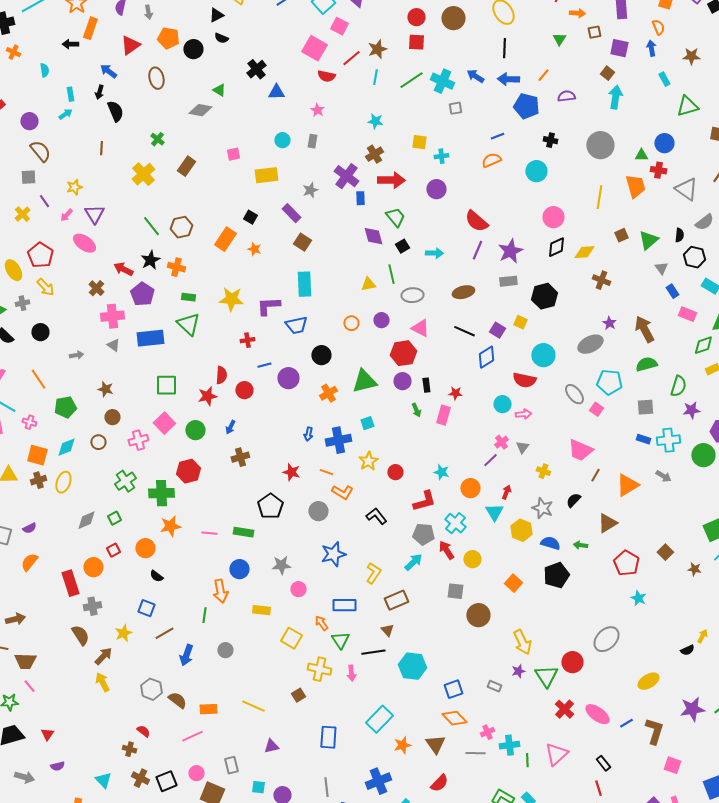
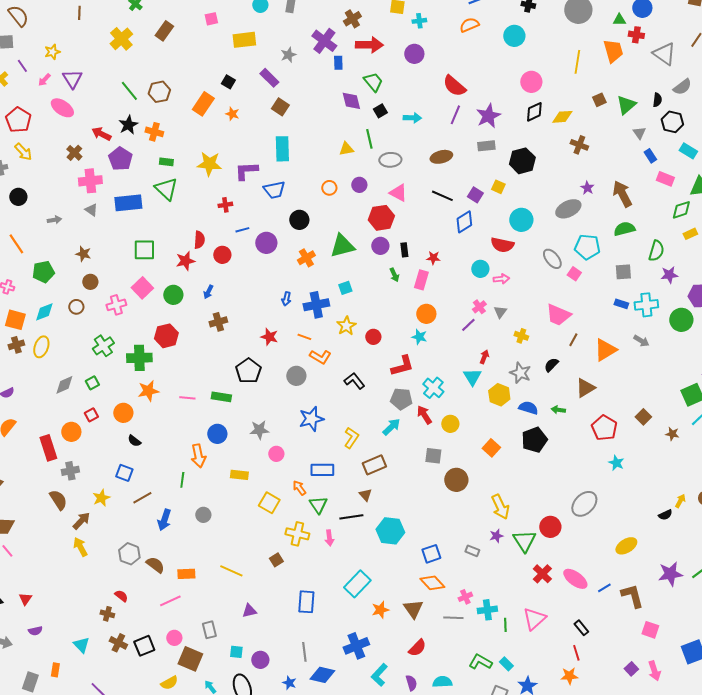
orange circle: (470, 488) -> (426, 314), moved
brown L-shape: (654, 731) -> (632, 596), turned -32

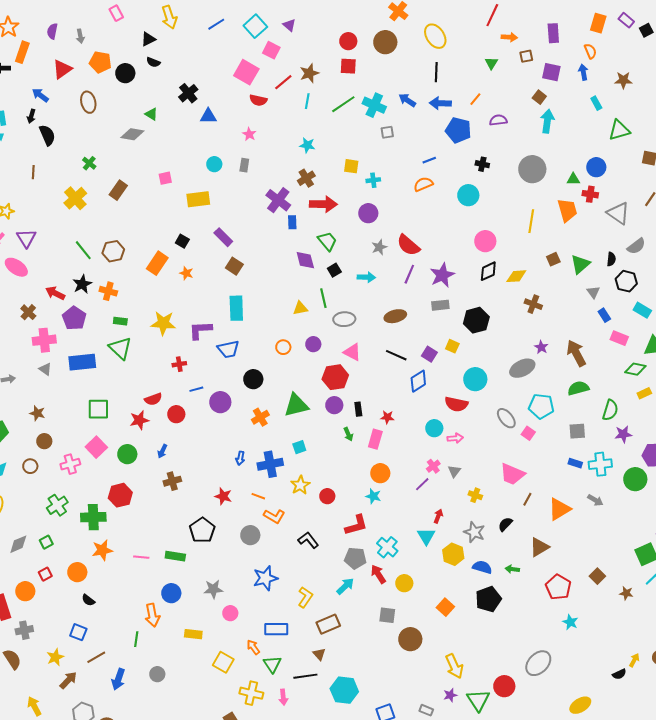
gray star: (288, 55) -> (379, 247), moved
green diamond: (681, 210) -> (635, 369), turned 30
red semicircle: (199, 240) -> (153, 399), turned 66
brown arrow: (81, 521) -> (68, 680), moved

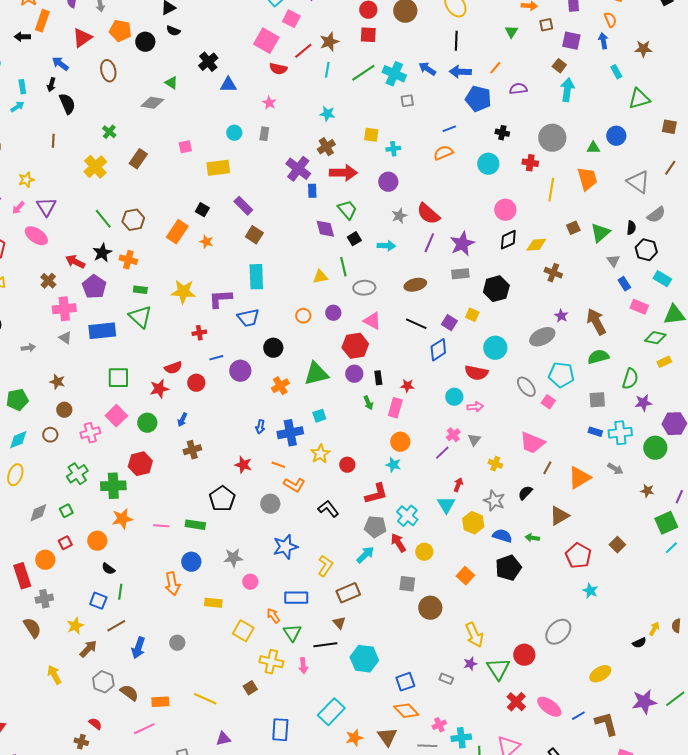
red cross: (590, 194) -> (530, 163), moved
brown star: (626, 593) -> (647, 491), moved
green line: (136, 639) -> (120, 592), moved

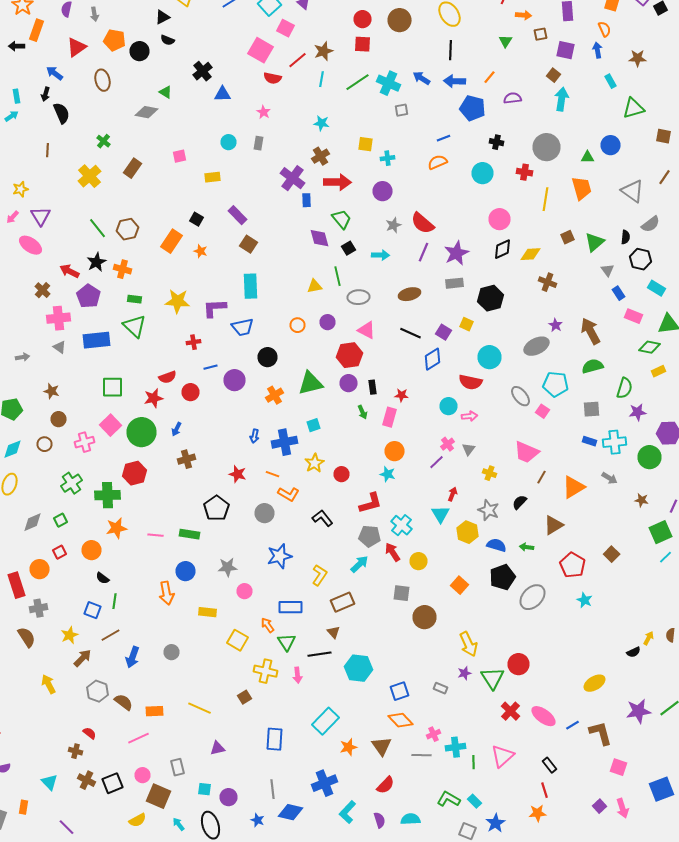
yellow rectangle: (218, 168) -> (212, 177), size x0.7
green circle: (147, 423) -> (142, 432), size x1.5
gray ellipse: (558, 632) -> (532, 597), moved

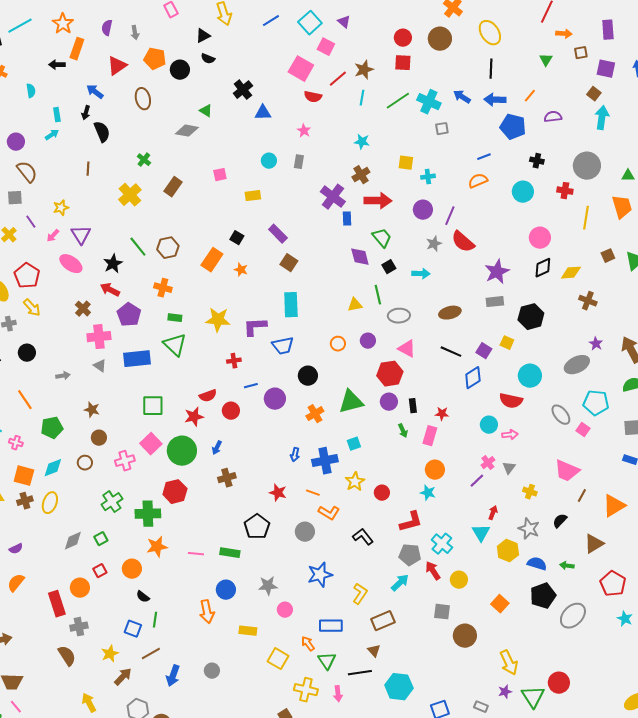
purple line: (424, 252) -> (450, 216), moved
black star: (96, 262) -> (113, 264), moved

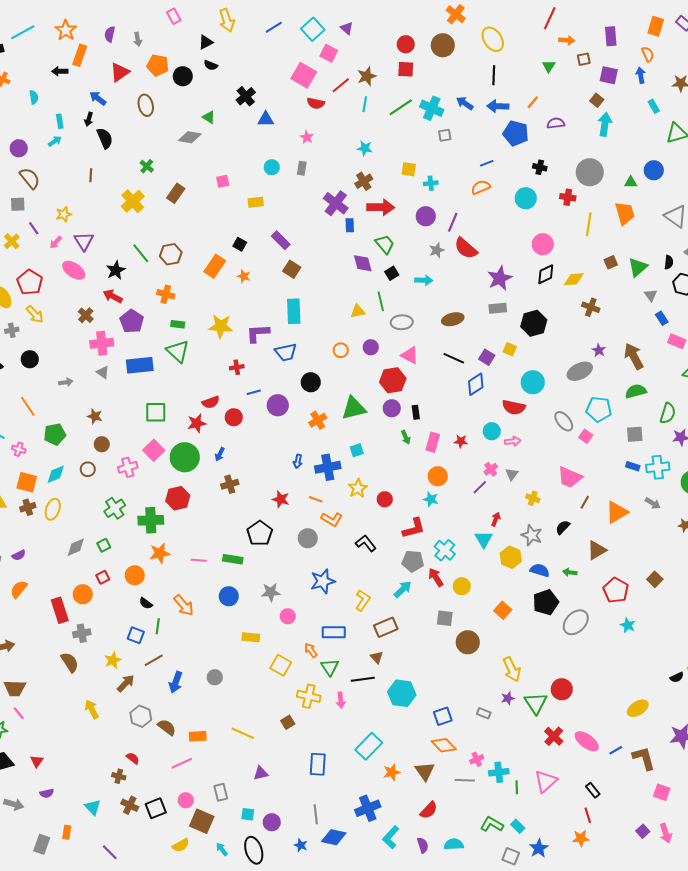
red star: (442, 414) -> (461, 441), moved
orange arrow: (207, 612) -> (184, 605), moved, turned -30

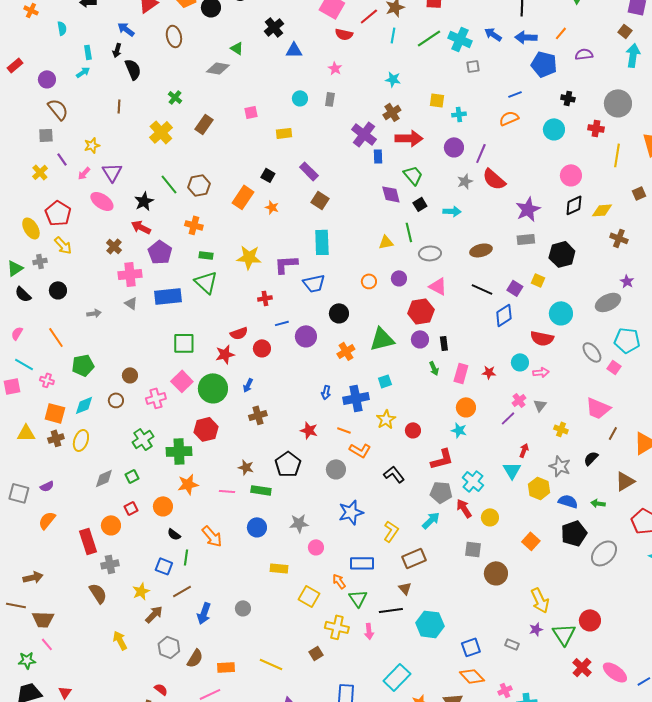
brown star: (95, 416) -> (246, 467), moved
brown semicircle: (167, 727) -> (195, 658), turned 84

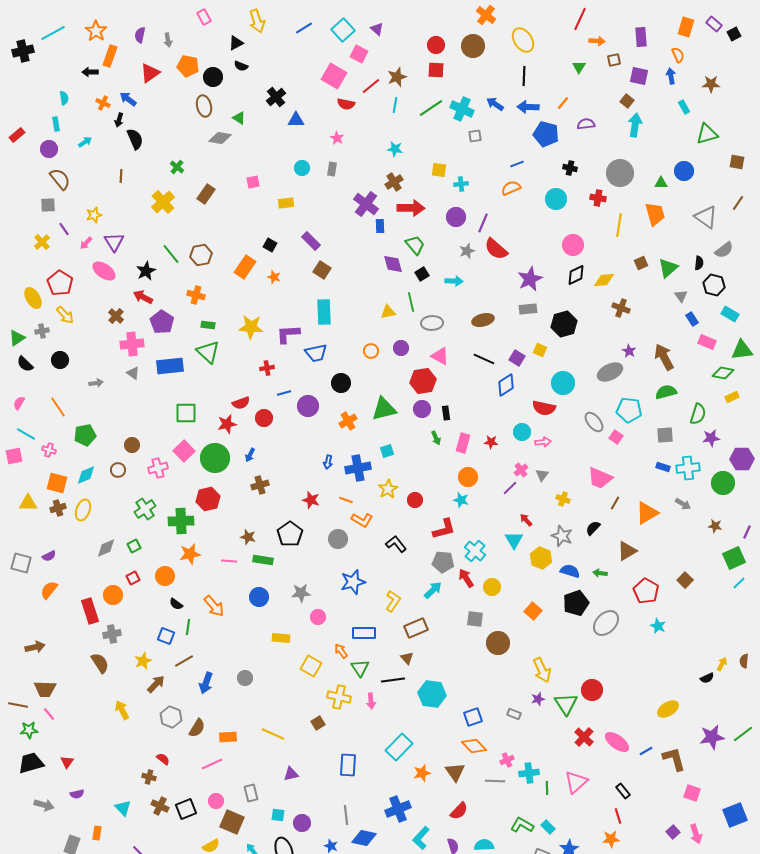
orange cross: (31, 10) -> (103, 103), moved
brown ellipse: (174, 36) -> (204, 106), moved
cyan rectangle: (88, 52) -> (56, 124), moved
red arrow: (524, 450) -> (526, 520), turned -64
brown line: (16, 605) -> (18, 705), moved

